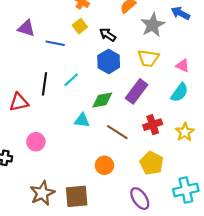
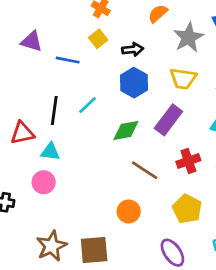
black arrow: (108, 35) -> (133, 49), turned 140
cyan triangle: (82, 120) -> (50, 152), moved

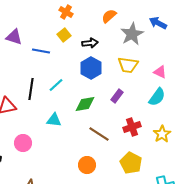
purple rectangle: (168, 120) -> (117, 96), size x0.6
cyan triangle: (50, 152) -> (54, 120), moved

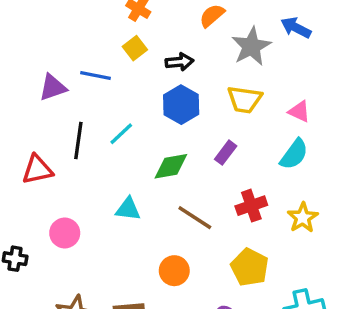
purple triangle: (14, 37) -> (53, 87), moved, turned -36
cyan triangle: (54, 120) -> (128, 209), moved

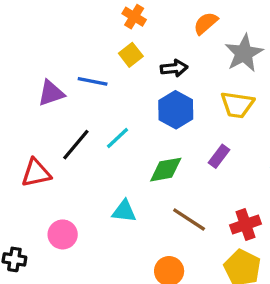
black line: (78, 141) -> (76, 145), turned 32
red cross: (251, 206) -> (246, 224), moved

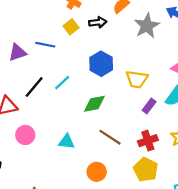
black arrow: (174, 68) -> (98, 22), moved
yellow trapezoid: (237, 105) -> (137, 79), moved
purple rectangle: (219, 156) -> (149, 106), moved
cyan triangle: (124, 211) -> (66, 142), moved
pink circle: (63, 234) -> (25, 135), moved

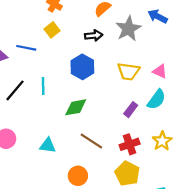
black arrow: (98, 22) -> (94, 35), moved
yellow trapezoid: (137, 79) -> (128, 71), moved
cyan line: (62, 83) -> (43, 86), turned -48

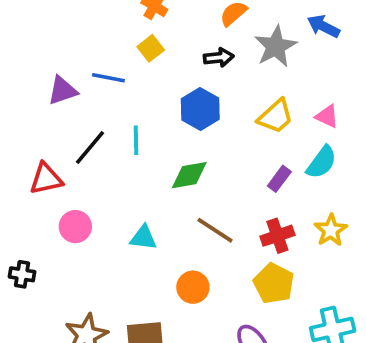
yellow trapezoid: (128, 71) -> (276, 116), turned -50

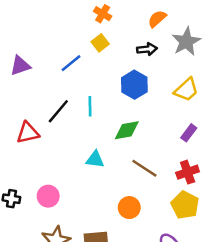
blue line: (108, 78) -> (71, 63), turned -50
purple triangle: (62, 91) -> (20, 66), moved
pink circle: (75, 227) -> (48, 196), moved
cyan triangle: (143, 238) -> (95, 159), moved

